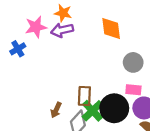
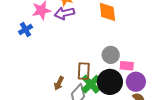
gray circle: (133, 62) -> (111, 55), moved

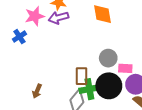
brown arrow: (59, 83) -> (37, 91), moved
green cross: (91, 84) -> (89, 89), turned 36

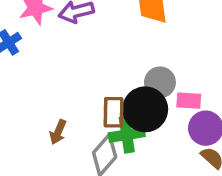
black circle: (109, 86) -> (145, 109), moved
brown arrow: (37, 91) -> (58, 132), moved

